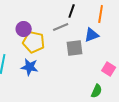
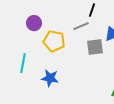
purple circle: (24, 29) -> (34, 23), moved
blue star: (30, 67) -> (50, 78), moved

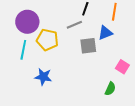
purple circle: (34, 23) -> (27, 22), size x1.5
cyan line: (23, 63) -> (23, 50), moved

